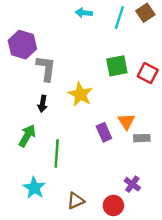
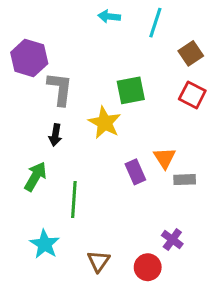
brown square: (145, 13) -> (191, 53), moved
green square: (117, 66) -> (131, 90), moved
brown triangle: (76, 201) -> (98, 261), turned -30

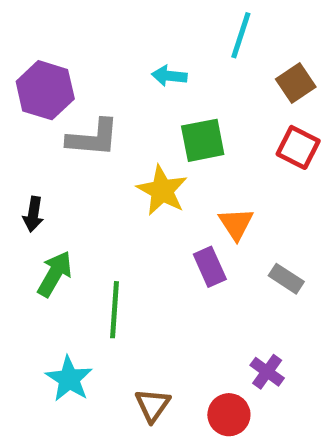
cyan arrow: (109, 16) -> (169, 76), moved
gray L-shape: (60, 89) -> (93, 138), turned 88
black arrow: (55, 135) -> (33, 214), moved
orange triangle: (165, 158) -> (236, 224), moved
gray rectangle: (185, 180) -> (286, 279), turned 35

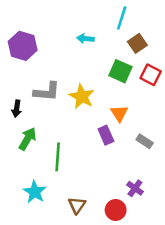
brown square: (296, 83) -> (137, 43), moved
gray L-shape: (93, 138) -> (47, 92), moved
green square: (203, 140) -> (120, 71), moved, turned 35

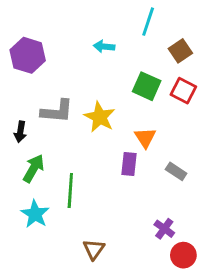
brown square: (137, 43) -> (180, 51), moved
purple rectangle: (106, 135) -> (129, 164), turned 30
cyan star: (35, 192) -> (35, 214), moved
red circle: (116, 210) -> (183, 255), moved

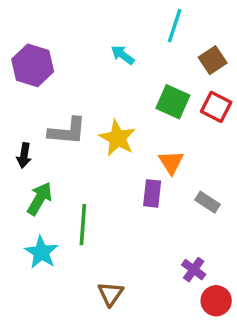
cyan arrow: (104, 47) -> (123, 55), turned 30

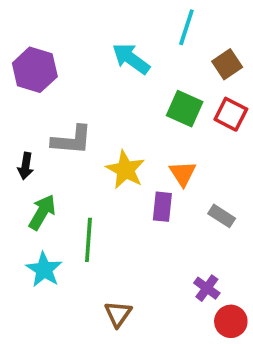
cyan arrow: (123, 55) -> (131, 59), size x1.5
yellow star: (117, 138) -> (125, 170), moved

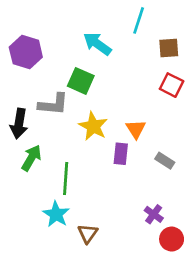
brown square: (227, 64) -> (169, 48), turned 30
green square: (185, 109) -> (81, 81), moved
black arrow: (26, 166) -> (19, 124), size x1.5
cyan star: (44, 270) -> (56, 214), moved

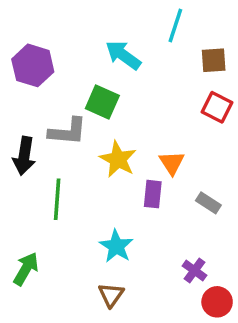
green arrow: (31, 158) -> (26, 269), moved
green line: (66, 179) -> (57, 199), moved
cyan star: (56, 214) -> (116, 246), moved

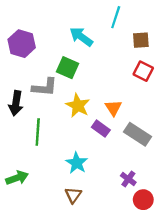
purple rectangle: (153, 194) -> (101, 129), turned -60
gray rectangle: (208, 203) -> (138, 134), size x1.6
green arrow: (26, 269) -> (17, 178), turned 40

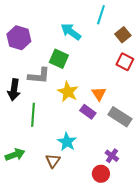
brown square: (141, 40) -> (123, 35), turned -35
brown triangle: (73, 195) -> (53, 161), moved
red circle: (143, 200) -> (101, 174), moved

